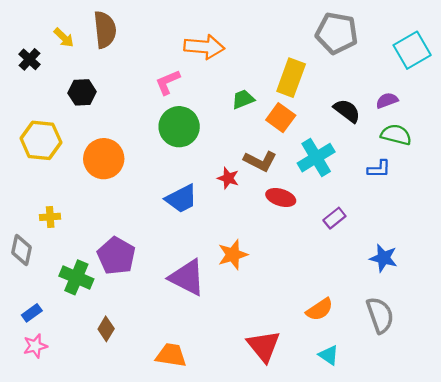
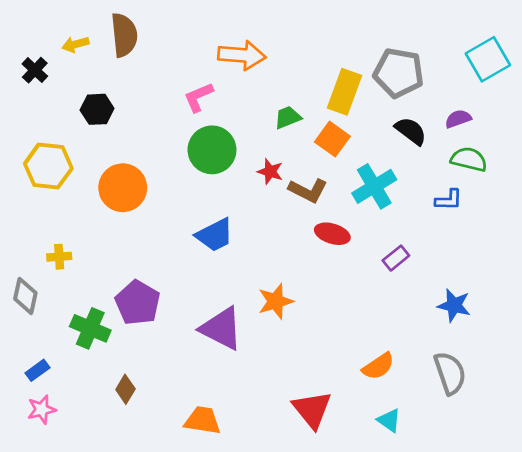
gray pentagon: (337, 33) -> (399, 73), moved
yellow arrow: (64, 38) -> (75, 44), turned 120
red star: (228, 178) -> (270, 172), moved

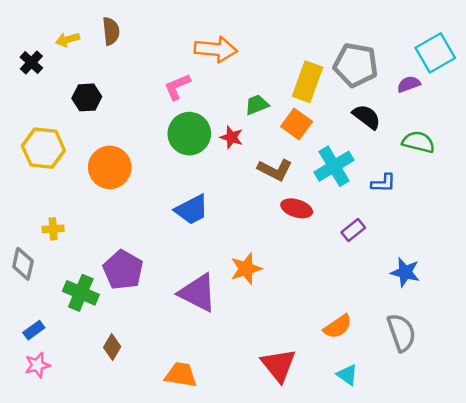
brown semicircle: (124, 35) -> (111, 31), size x0.7
purple semicircle: (458, 119) -> (409, 84), moved
red star: (270, 172) -> (231, 137), moved
blue L-shape: (449, 200) -> (383, 183), moved

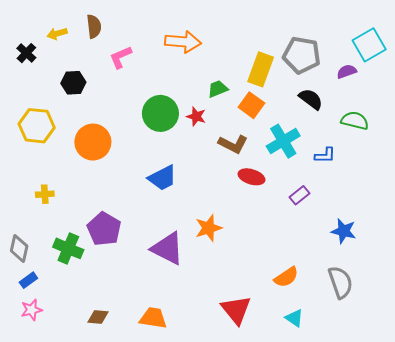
pink L-shape: (177, 87) -> (121, 57), moved
gray diamond: (23, 264) -> (19, 248), moved
brown diamond: (112, 347) -> (98, 317), moved, turned 65

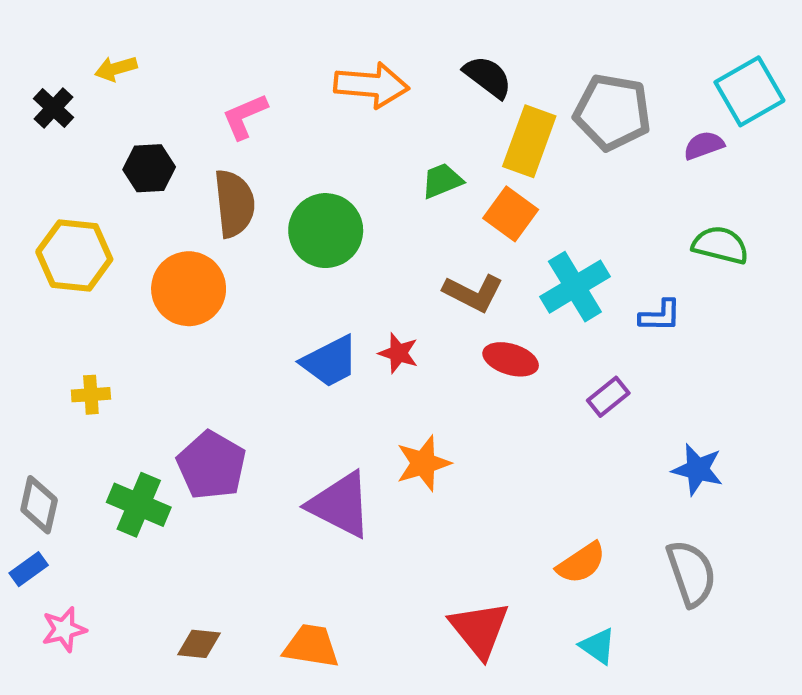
brown semicircle: (94, 26) -> (234, 204), moved, size x1.4
black semicircle: (311, 99) -> (488, 77), moved
red star: (196, 116) -> (398, 353), moved
blue rectangle: (28, 280) -> (29, 569), moved

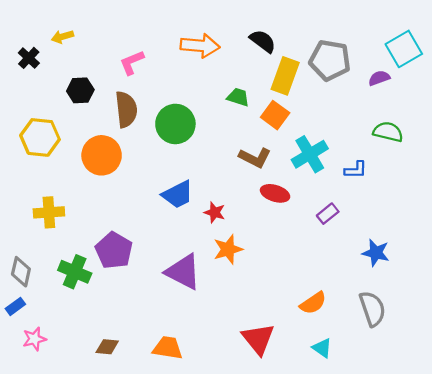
green trapezoid: (442, 181) -> (238, 97), turned 40
red star: (398, 353) -> (215, 212), moved
yellow cross: (91, 395) -> (49, 212), size x1.5

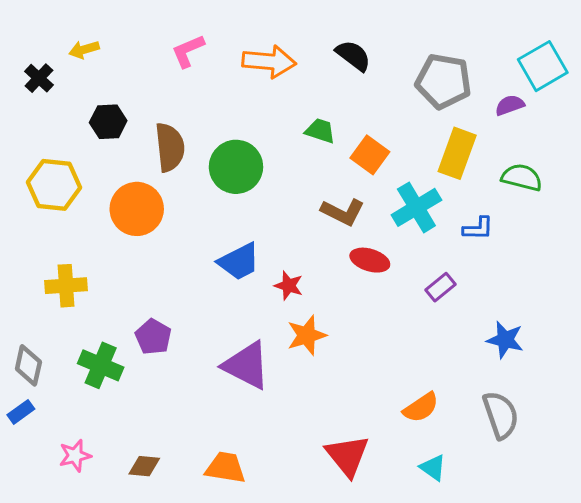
pink L-shape: (132, 62) -> (188, 51), moved
yellow rectangle: (285, 76) -> (457, 153), moved
purple pentagon: (114, 250) -> (153, 337), size x0.7
pink star: (34, 339) -> (75, 456), moved

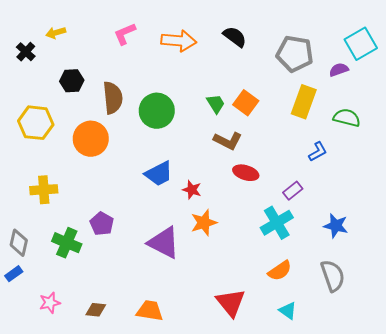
green trapezoid: (320, 131) -> (216, 104), moved, turned 40
cyan cross: (416, 207) -> (277, 223), moved
blue L-shape: (478, 228) -> (318, 152), turned -30

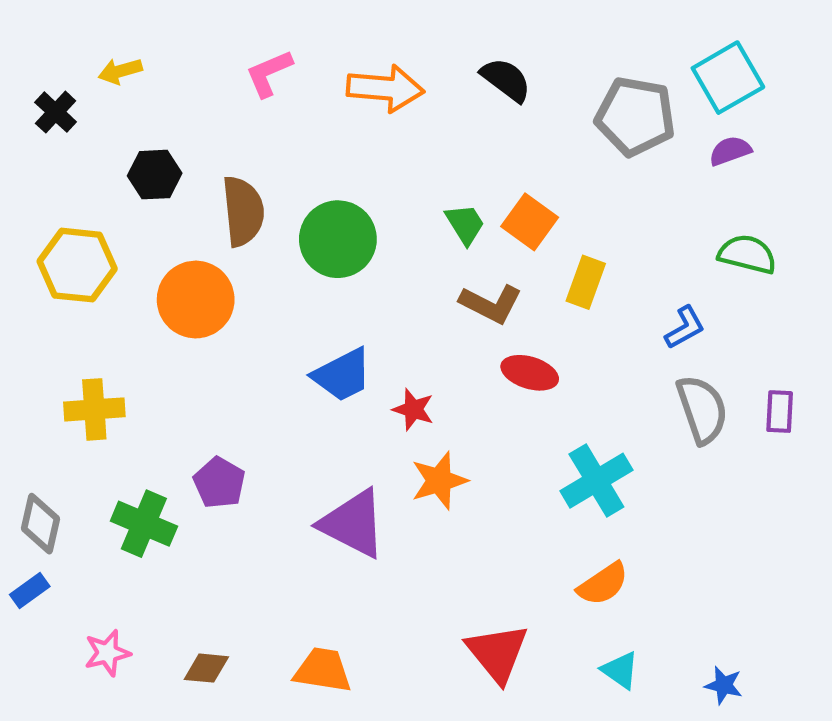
cyan square: (361, 44) -> (728, 78), moved
yellow rectangle: (304, 102) -> (586, 282), moved, size x0.7
purple rectangle: (293, 191) -> (780, 412), moved, turned -48
blue star: (336, 226) -> (724, 685), moved, size x0.7
gray semicircle: (333, 276) -> (702, 409), moved

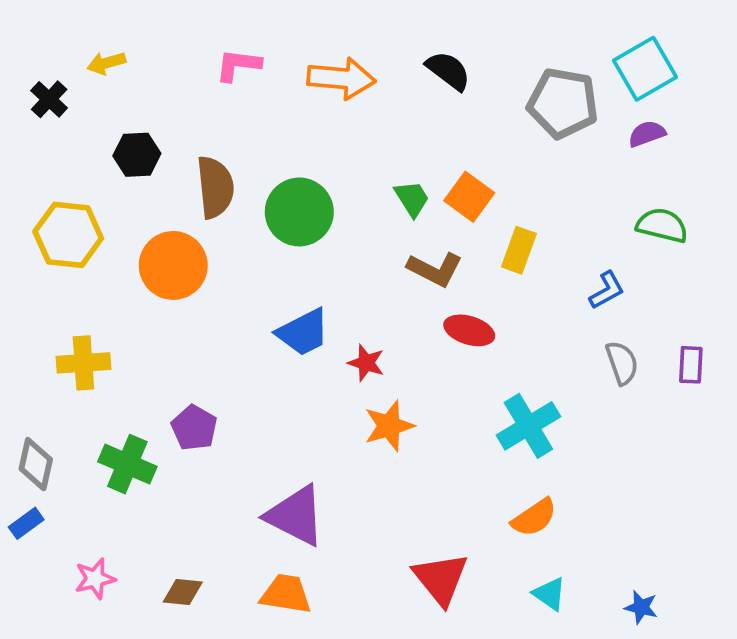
pink L-shape: (269, 73) -> (238, 65), turned 30
gray semicircle: (702, 409) -> (622, 363), size x0.7
purple triangle: (353, 524) -> (295, 516), moved

